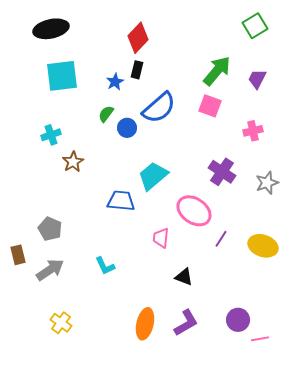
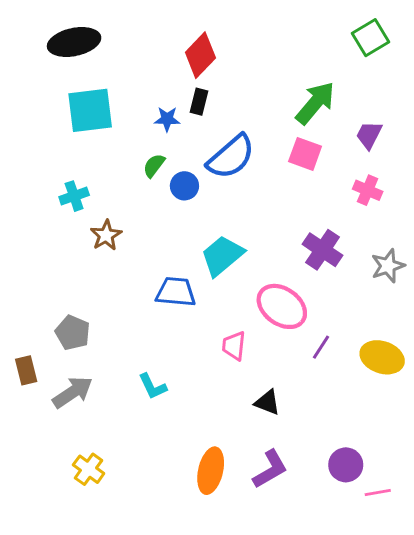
purple trapezoid: (257, 79) -> (369, 135), moved
blue star: (115, 82) -> (167, 119), turned 30
pink cross: (253, 131) -> (368, 190), turned 36

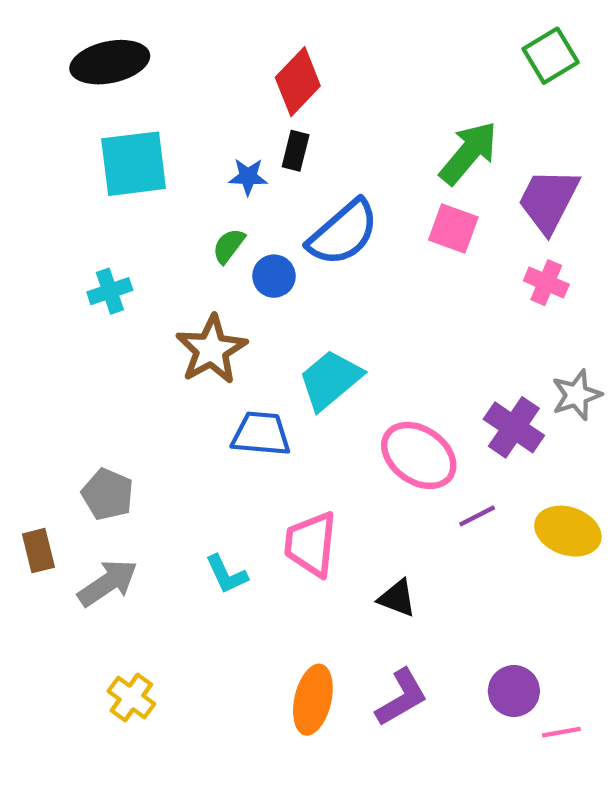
purple trapezoid: (369, 135) -> (548, 200), size x1.6
brown star: (106, 235) -> (211, 350), moved, size x1.5
purple cross: (323, 250) -> (514, 427), moved
pink trapezoid: (234, 346) -> (311, 544), moved, size x1.5
purple line: (321, 347) -> (477, 516), turned 30

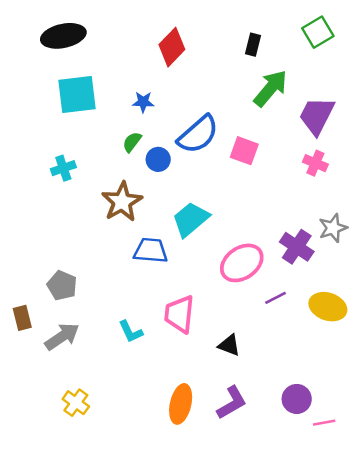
black rectangle: (296, 151) -> (253, 45), moved
pink square: (453, 229) -> (244, 151), moved
pink ellipse: (419, 455) -> (242, 263), turned -69

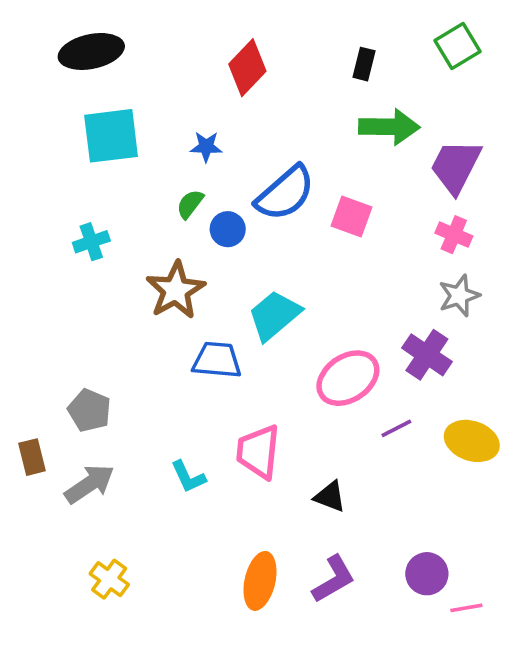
green arrow: (270, 88) -> (389, 127), turned 51
gray star: (333, 228) -> (459, 296), moved

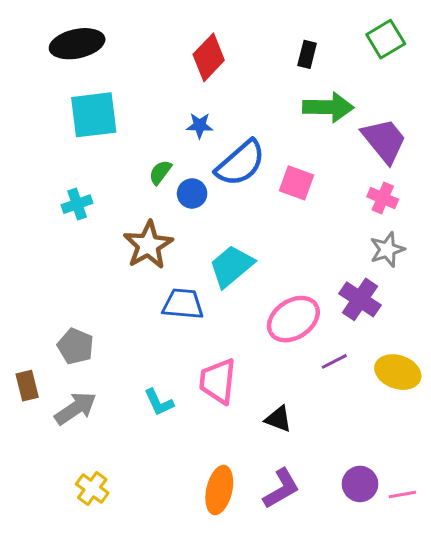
blue star: (206, 147) -> (200, 125), moved
purple trapezoid: (456, 166) -> (384, 141), turned 114
pink line: (466, 608) -> (402, 495), moved

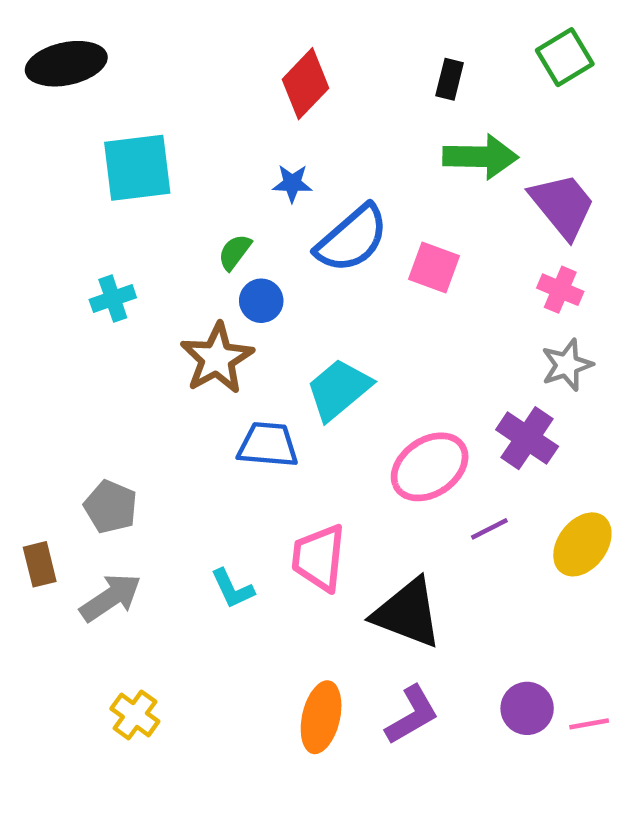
black ellipse: (77, 44) -> (66, 64), moved
blue circle: (192, 193) -> (261, 301), moved
yellow ellipse: (398, 372) -> (582, 544), turned -72
black triangle: (278, 419) -> (407, 613), size x1.8

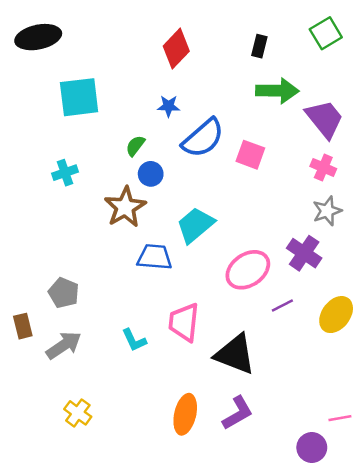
purple circle: (527, 708) -> (312, 448), moved

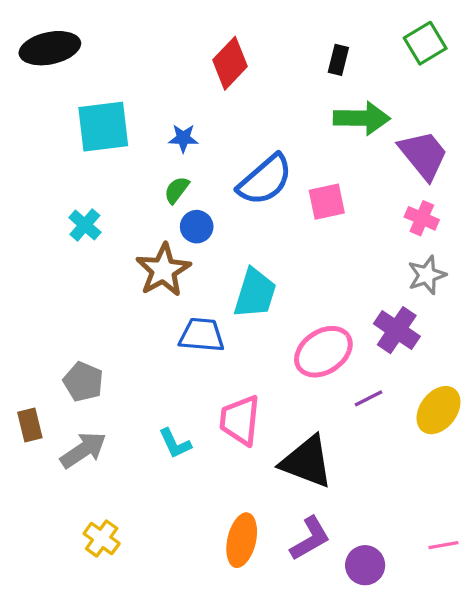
blue star: (169, 106) -> (183, 138), moved
pink square: (250, 155) -> (327, 202), turned -32
cyan cross: (65, 173) -> (85, 225), turned -30
cyan trapezoid: (195, 225) -> (255, 293), turned 147
purple circle: (312, 448) -> (365, 565), moved

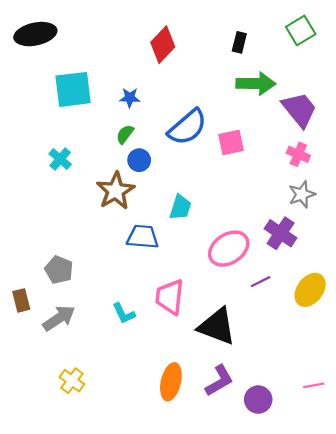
cyan trapezoid: (255, 293) -> (180, 207), size x0.7

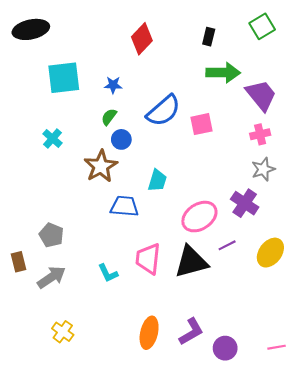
pink cross: (298, 154) -> (260, 134), turned -36
black triangle: (217, 326) -> (191, 262), moved, turned -36
pink line: (314, 385) -> (277, 347), moved

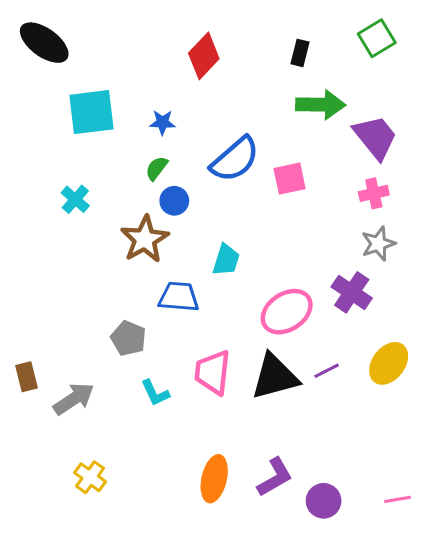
black ellipse: (31, 29) -> (44, 43), turned 48
gray pentagon: (51, 235) -> (128, 338), moved
purple line: (227, 245) -> (327, 371), moved

